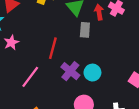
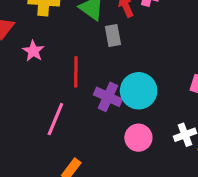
pink star: (11, 42) -> (33, 51), moved
cyan circle: (92, 73) -> (139, 91), size x1.5

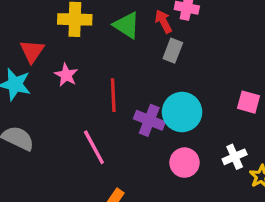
gray rectangle: (113, 35) -> (173, 51), moved, turned 35
pink line: (55, 119) -> (94, 147), turned -48

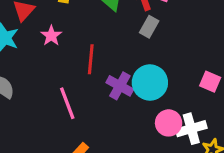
white cross: (235, 157) -> (191, 129), size x1.4
pink circle: (184, 163) -> (169, 123), moved

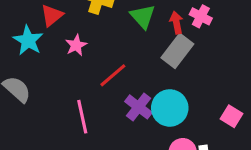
gray rectangle: (149, 27) -> (177, 51), size x1.5
red line: (91, 59) -> (113, 75), turned 36

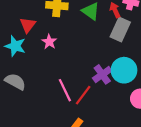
red line: (113, 75) -> (83, 95), moved
purple cross: (138, 107) -> (102, 74), turned 30

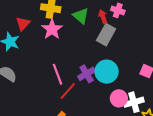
pink star: (49, 42) -> (52, 29), moved, size x1.5
pink line: (65, 90) -> (58, 74), moved

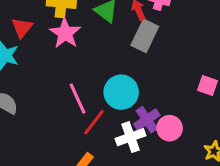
cyan circle: (107, 72) -> (121, 92), moved
purple cross: (87, 74) -> (147, 120), moved
white cross: (134, 102) -> (131, 137), moved

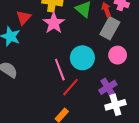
cyan circle: (121, 92) -> (82, 58), moved
pink circle: (170, 128) -> (118, 55), moved
white cross: (131, 137) -> (115, 105), moved

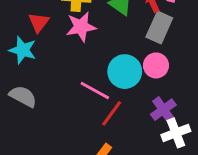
pink star: (54, 23) -> (81, 27), turned 30
pink circle: (118, 55) -> (156, 65), moved
pink line: (60, 70) -> (95, 91), turned -35

